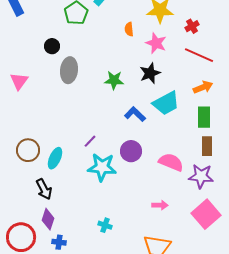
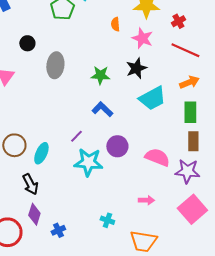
black circle: (52, 46) -> (27, 43), moved
blue L-shape: (135, 114) -> (102, 109), moved
cyan cross: (105, 225) -> (107, 220), moved
blue cross: (59, 242) -> (58, 230), moved, turned -32

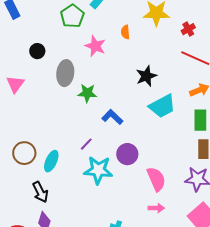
pink star: (142, 38) -> (95, 46), moved
green star: (100, 75) -> (87, 93), moved
pink semicircle: (157, 157) -> (156, 179), moved, turned 45

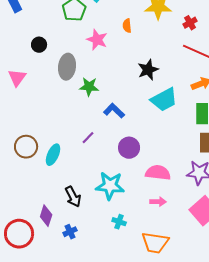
cyan star: (98, 170) -> (110, 186), moved
pink semicircle: (156, 179) -> (158, 173), turned -60
black arrow: (40, 192) -> (73, 197), moved

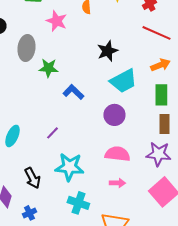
purple line: (88, 138) -> (52, 133), moved
purple circle: (129, 148) -> (114, 115), moved
cyan cross: (119, 222) -> (78, 203), size x1.5

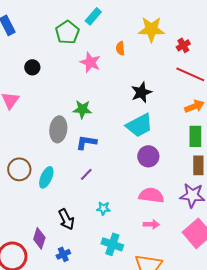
gray ellipse: (26, 48) -> (58, 129), moved
cyan trapezoid: (123, 81) -> (139, 125), moved
blue L-shape: (73, 92) -> (86, 142), moved, turned -35
cyan star: (69, 167) -> (103, 208), size x0.5

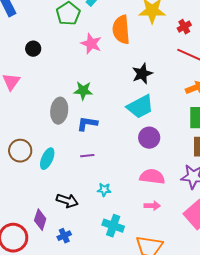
orange semicircle: (120, 48) -> (121, 30), size x2.0
purple line: (86, 174) -> (87, 156), turned 40
black arrow: (66, 219) -> (67, 201), turned -45

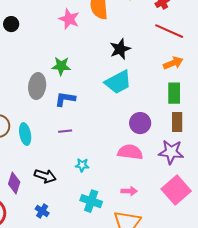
purple circle: (149, 138) -> (140, 123), moved
cyan ellipse: (47, 159) -> (25, 134), turned -35
pink arrow: (152, 206) -> (129, 191), moved
purple diamond: (40, 220) -> (14, 183), moved
blue cross: (64, 236) -> (42, 211), turned -32

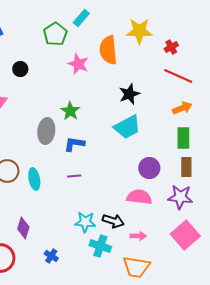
green star: (61, 66) -> (70, 111), turned 30
cyan star: (82, 165) -> (85, 222), moved, size x1.5
black arrow: (45, 176) -> (113, 221), moved

